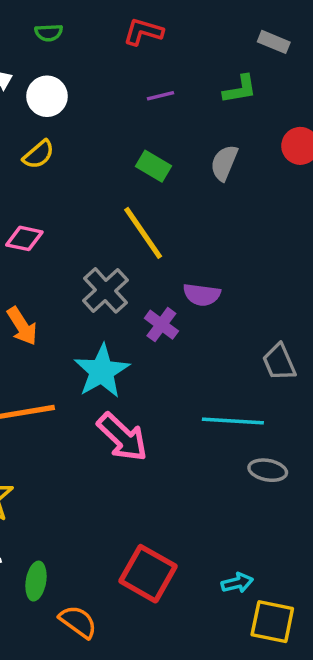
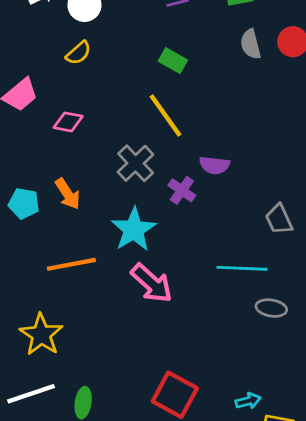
gray semicircle: (224, 163) -> (251, 44), moved, turned -36

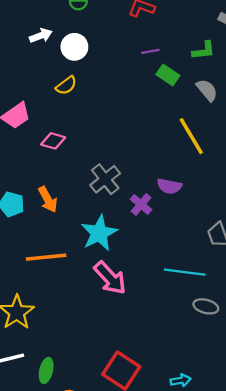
gray semicircle: (251, 44) -> (207, 90), turned 150
green rectangle: (173, 61) -> (168, 75), moved
yellow line: (165, 116) -> (191, 136), moved

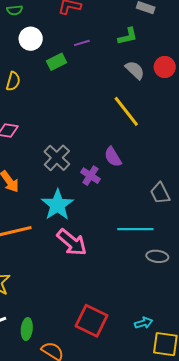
white circle: (74, 47) -> (31, 39), moved
green rectangle: (168, 75) -> (56, 62), moved, turned -54
yellow semicircle: (66, 85) -> (13, 81), turned -30
purple semicircle: (169, 186) -> (113, 157), turned 55

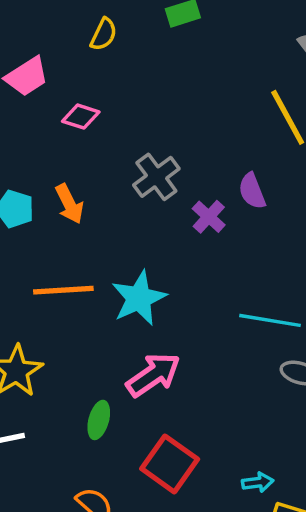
cyan star: (57, 205) -> (139, 298), moved
pink arrow: (72, 242) -> (153, 375), moved, turned -84
green ellipse: (27, 329) -> (99, 420), moved

